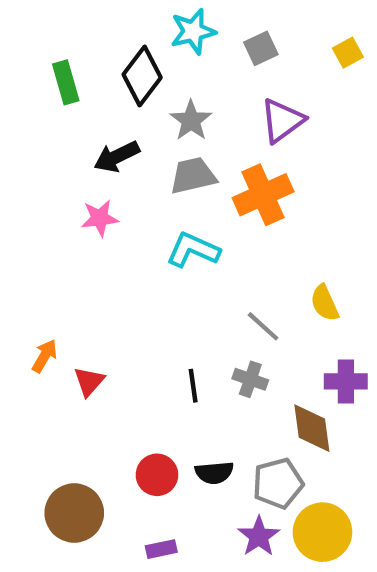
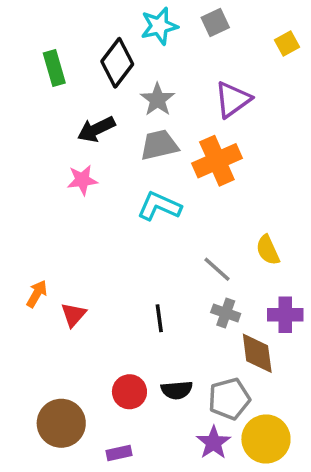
gray square: (261, 48) -> (215, 22), moved
gray cross: (250, 379) -> (226, 313), moved
purple rectangle: (161, 549) -> (119, 453), moved

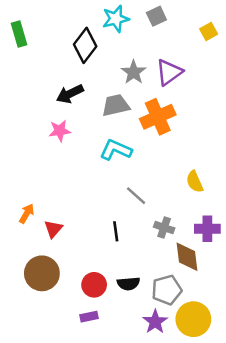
green rectangle: (54, 68) -> (19, 34), moved
gray star: (157, 100) -> (134, 72), moved
gray line: (217, 269) -> (136, 196), moved
brown circle: (61, 423) -> (42, 273), moved
purple rectangle: (119, 453) -> (89, 317), moved

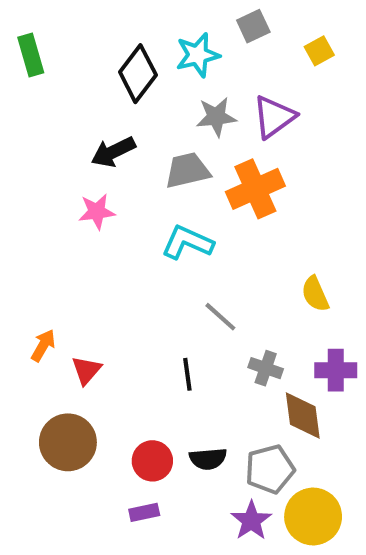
cyan star: (116, 19) -> (198, 55), moved
yellow square: (209, 31) -> (319, 51), moved
gray star: (134, 72) -> (216, 117), turned 30

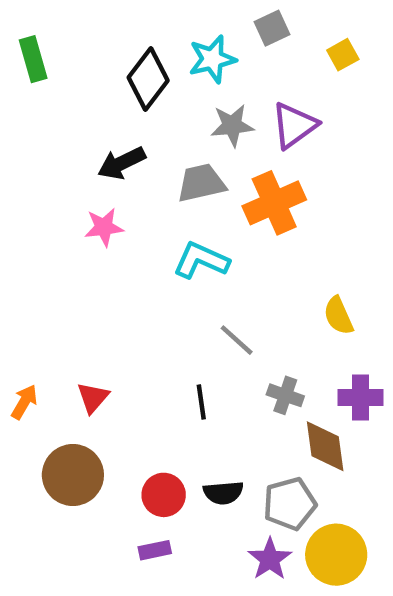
orange arrow: (43, 345) -> (24, 402), moved

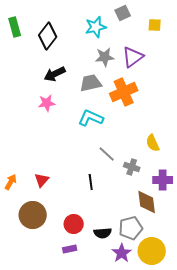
yellow square: (343, 55) -> (155, 25), turned 32
black diamond: (148, 79) -> (48, 36), moved
gray cross: (285, 395) -> (132, 167), moved
black semicircle: (223, 493) -> (103, 233), moved

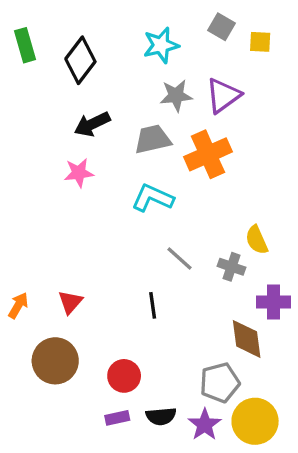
gray square: (123, 13) -> (221, 27), moved, turned -35
gray cross: (132, 167) -> (232, 267), moved
black semicircle: (103, 233) -> (161, 416), moved

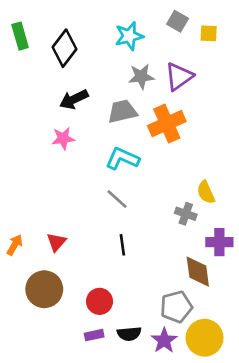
gray line: (179, 258) -> (117, 199), moved

